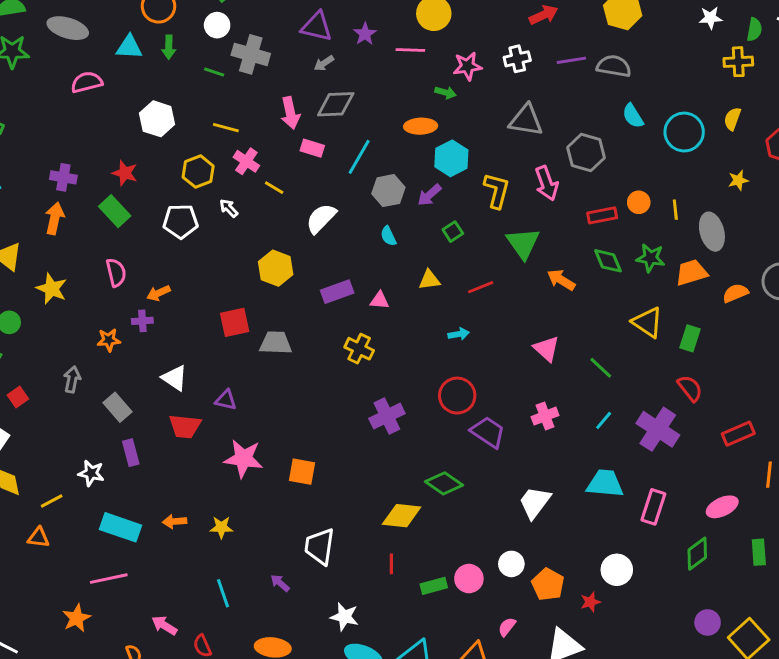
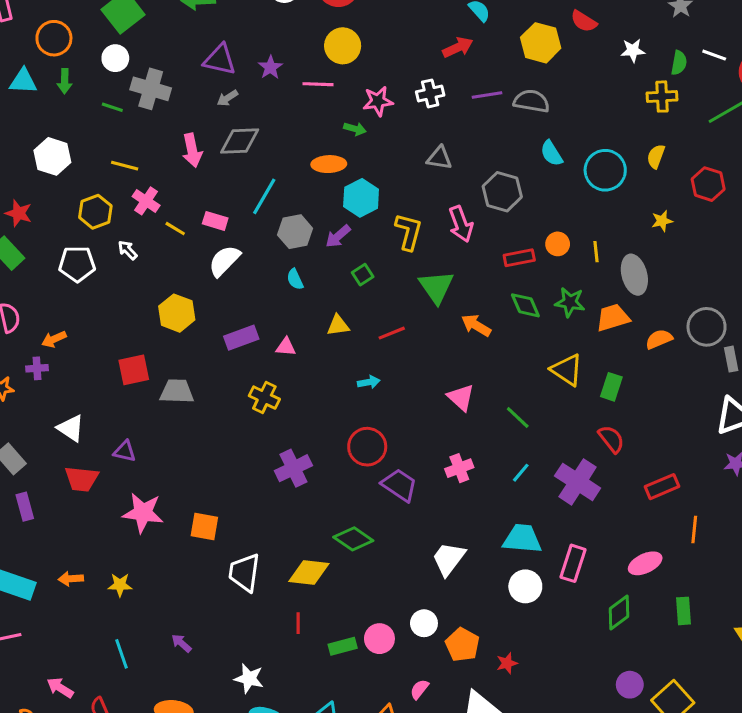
gray triangle: (526, 120) -> (439, 158), size x0.7
pink rectangle: (312, 148) -> (215, 221), moved
white trapezoid: (320, 546) -> (244, 573), moved
white circle: (617, 570) -> (525, 586), moved

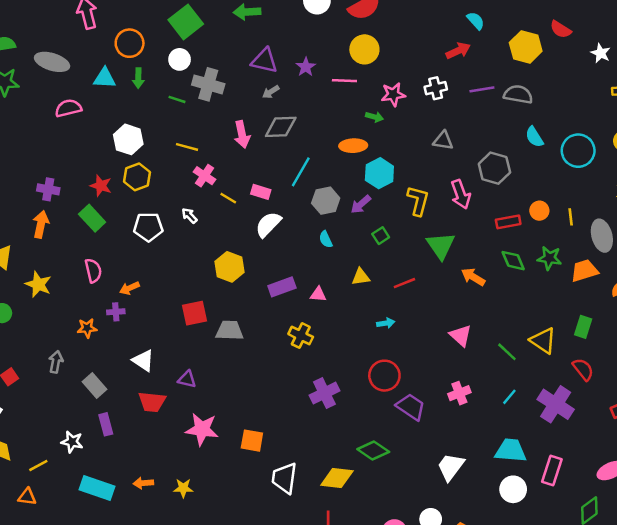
white star: (633, 50) -> (601, 53), turned 30
yellow hexagon: (95, 212) -> (137, 177), moved
yellow triangle: (567, 370) -> (543, 341), moved

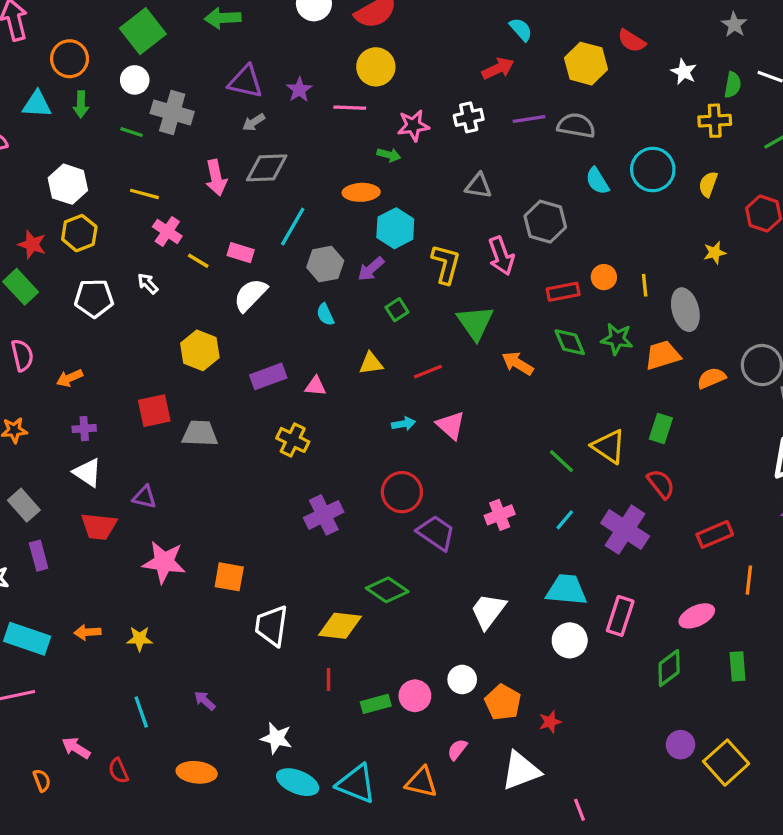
cyan circle: (578, 151) -> (653, 170), moved
purple cross: (116, 312) -> (84, 429), moved
pink triangle: (461, 336) -> (451, 425), moved

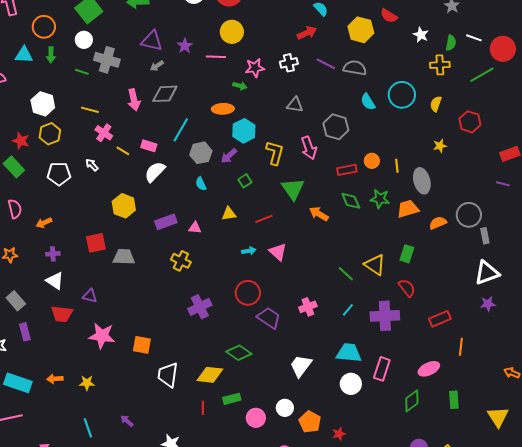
purple line: (529, 119) -> (326, 64), turned 36
purple cross: (625, 530) -> (385, 316), turned -36
green rectangle: (376, 704) -> (232, 399), moved

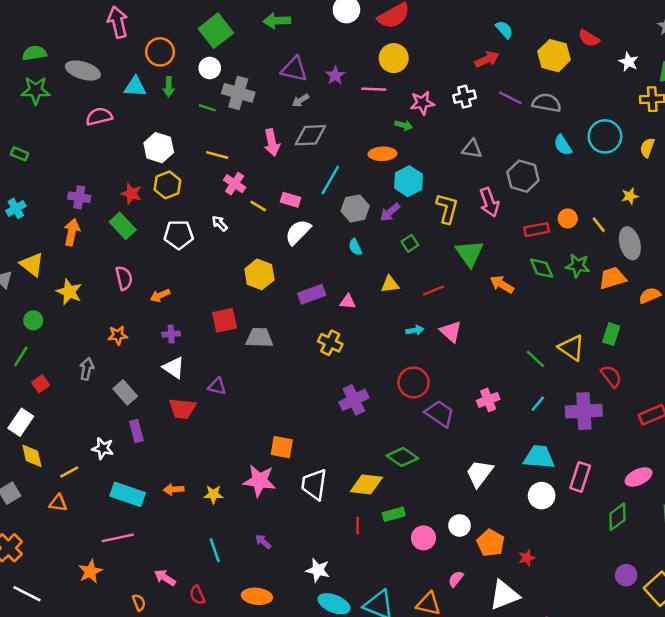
yellow star: (440, 146) -> (630, 196), moved
yellow line: (397, 166) -> (599, 225), turned -32
pink star: (102, 336) -> (259, 481), moved

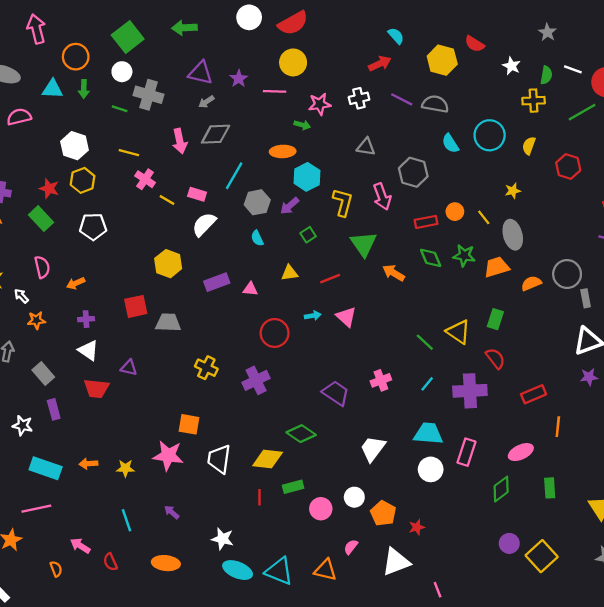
white arrow: (220, 223) -> (21, 296), moved
yellow cross: (330, 343) -> (206, 368), moved
red circle: (414, 383) -> (275, 333), moved

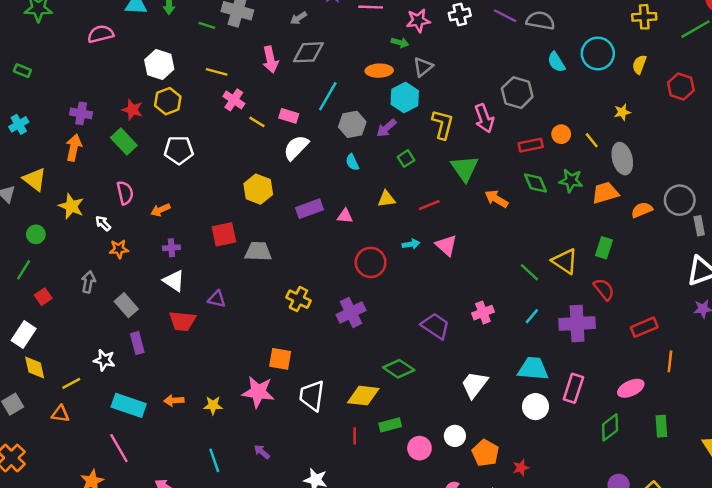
gray triangle: (366, 147) -> (423, 67), moved, turned -48
pink line: (36, 509) -> (119, 448), turned 72

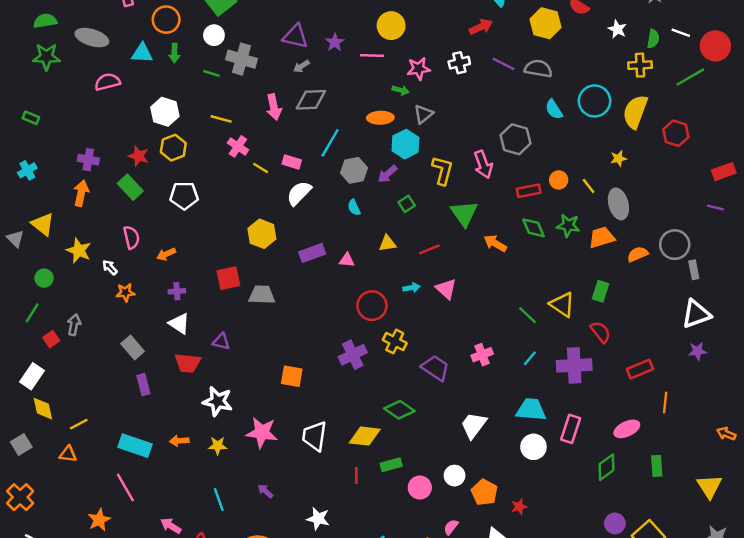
yellow semicircle: (639, 65) -> (635, 112), size x1.8
gray arrow: (88, 282) -> (74, 325), moved
yellow cross: (299, 299) -> (395, 342), moved
orange square: (280, 359) -> (292, 376), moved
white star: (104, 360) -> (218, 401), moved, size x1.4

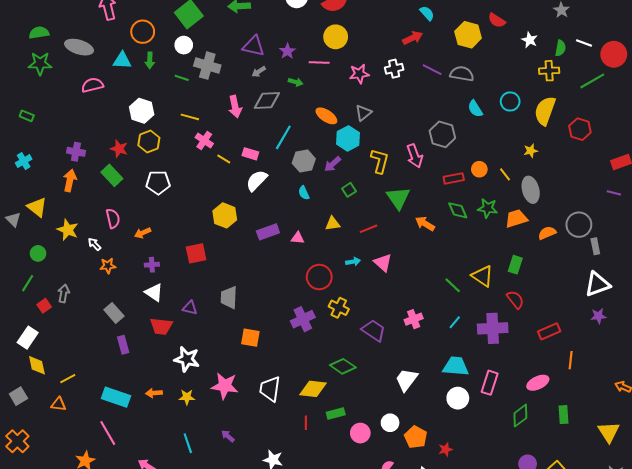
green arrow: (401, 90) -> (296, 82), moved
cyan circle: (595, 101) -> (510, 101), size x0.7
orange ellipse: (380, 118) -> (326, 116), turned 35
gray trapezoid: (262, 295) -> (229, 298), moved, turned -90

